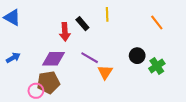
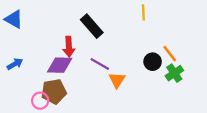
yellow line: (107, 14) -> (143, 12), moved
orange line: (157, 23) -> (170, 54), moved
black rectangle: (82, 24) -> (92, 26), size x1.5
red arrow: (65, 32) -> (69, 47), moved

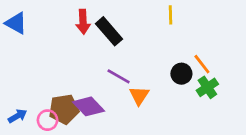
red arrow: (69, 47) -> (83, 22), moved
blue arrow: (15, 64) -> (17, 116), moved
purple diamond: (60, 65) -> (89, 106), moved, turned 45

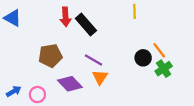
orange triangle: (139, 96) -> (100, 77), moved
brown pentagon: (64, 109) -> (50, 56), moved

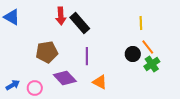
yellow line: (134, 11) -> (141, 23), moved
purple line: (94, 60) -> (87, 56), turned 60
orange triangle: (100, 77) -> (100, 82), moved, turned -35

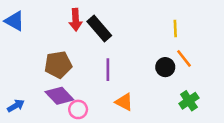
green cross: (152, 64) -> (189, 101), moved
purple diamond: (65, 78) -> (59, 96), moved
pink circle: (35, 88) -> (78, 109), moved

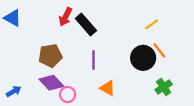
red arrow: (76, 20) -> (65, 17), turned 30
yellow line: (175, 28) -> (152, 24), turned 56
black circle: (165, 67) -> (143, 58), size x1.5

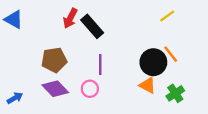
yellow line: (152, 24) -> (167, 16), moved
orange triangle: (108, 88) -> (148, 85), moved
pink circle: (68, 95) -> (90, 89), moved

